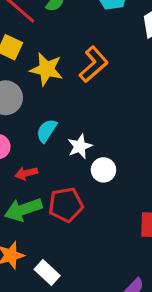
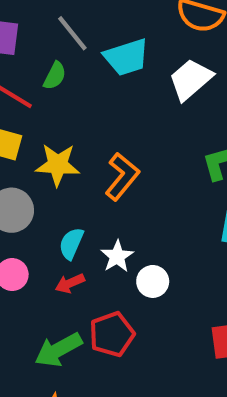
orange L-shape: (94, 64) -> (122, 177), moved
red arrow: (26, 173) -> (70, 283), moved

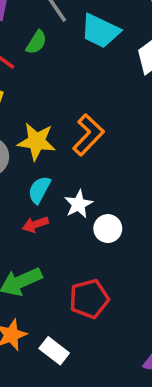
cyan trapezoid: (126, 57) -> (100, 31), turned 39
yellow star: (58, 165) -> (37, 141), moved
red pentagon: (112, 334) -> (89, 299), moved

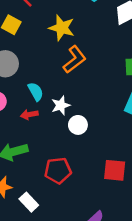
yellow star: (37, 141) -> (62, 28), moved
cyan semicircle: (39, 190) -> (36, 92), turned 114

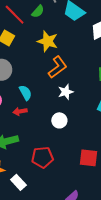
white star: (61, 105) -> (66, 92), moved

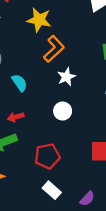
red arrow: (20, 111) -> (16, 117), moved
white rectangle: (18, 182) -> (52, 190), moved

